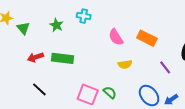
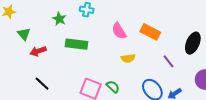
green triangle: (23, 28) -> (24, 34), moved
green rectangle: (62, 58) -> (76, 44), moved

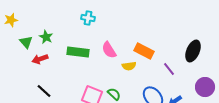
green star: (59, 19) -> (46, 37), moved
pink semicircle: (119, 31) -> (109, 50), moved
orange rectangle: (150, 32) -> (144, 51), moved

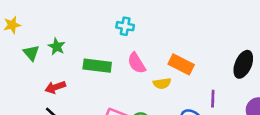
cyan cross: (88, 18) -> (125, 26), moved
red arrow: (40, 59) -> (55, 87), moved
purple line: (169, 69) -> (213, 99), moved, turned 40

